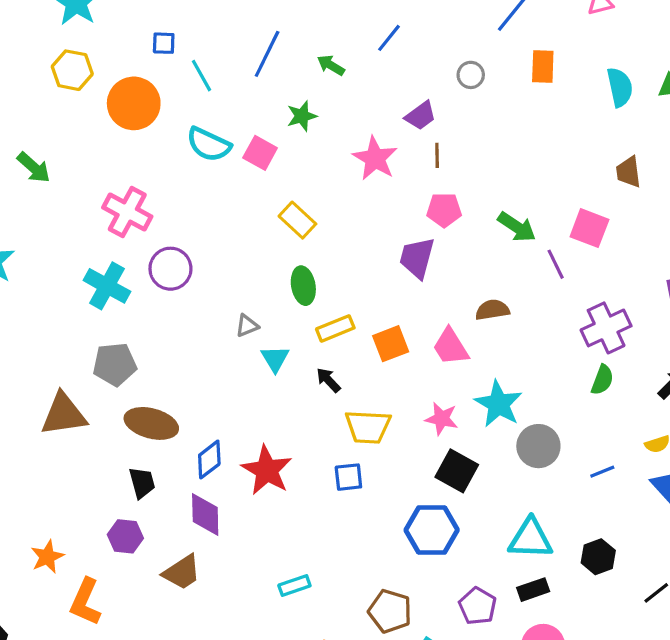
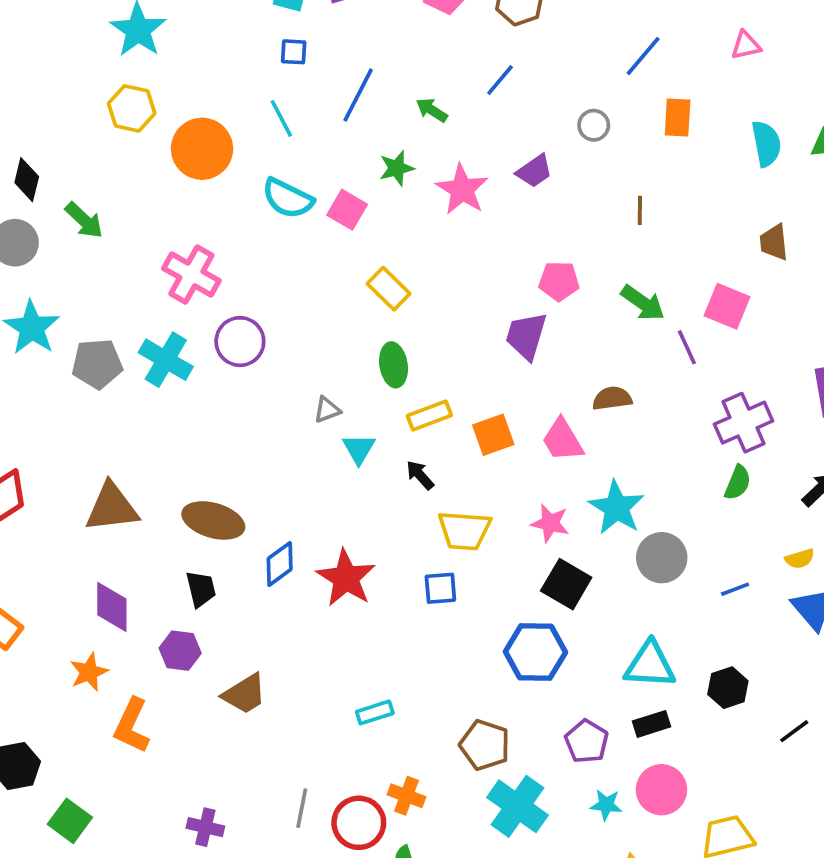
blue square: (164, 43) -> (294, 52), moved
brown line: (437, 155) -> (640, 210), moved
pink star: (375, 158) -> (462, 189), moved
gray pentagon: (115, 364) -> (97, 364), moved
purple diamond: (205, 515) -> (112, 607), moved

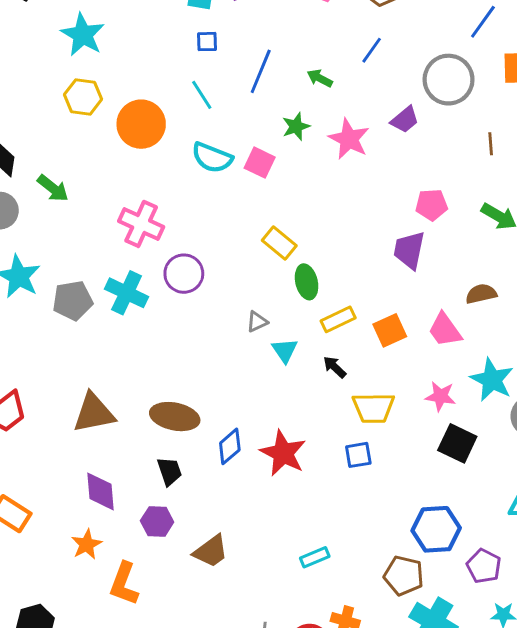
gray circle: (594, 125) -> (449, 80), size x2.0
yellow rectangle: (389, 289) -> (279, 243), moved
blue hexagon: (535, 652) -> (436, 529), moved

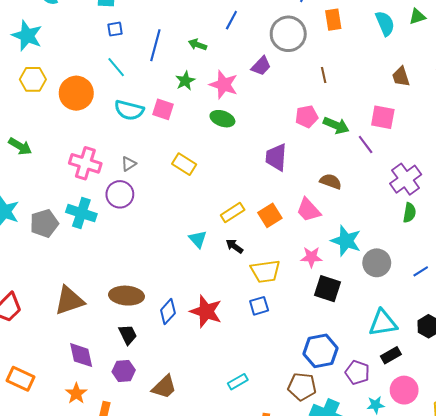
pink pentagon: (431, 205) -> (307, 117), moved
green ellipse: (307, 282) -> (222, 119), moved, turned -50
brown semicircle: (481, 294) -> (331, 181), turned 40
gray triangle: (257, 322) -> (129, 164), moved

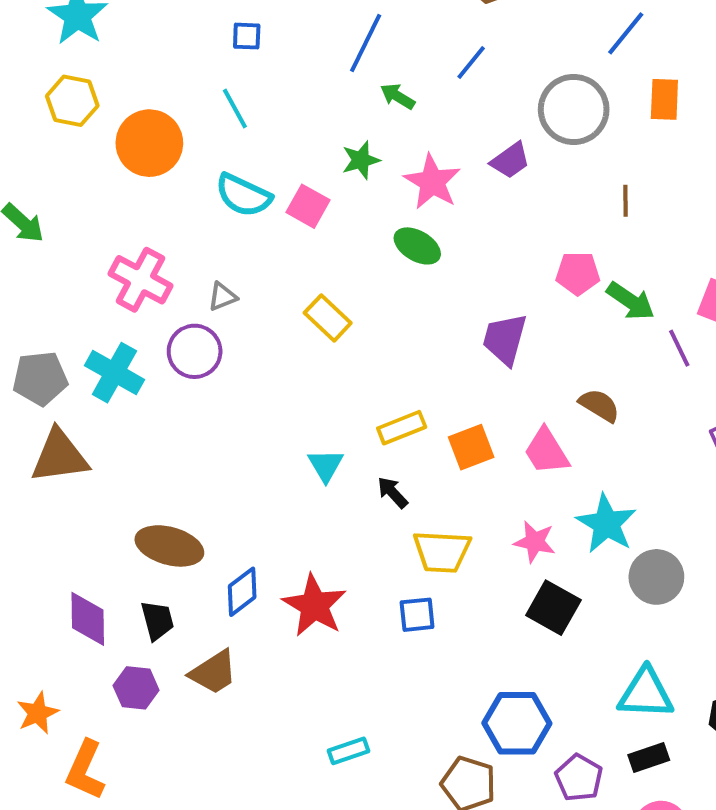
blue line: (155, 45) -> (366, 43), moved
brown triangle: (69, 300) -> (60, 456), moved
purple diamond: (81, 355) -> (88, 619), moved
brown trapezoid: (164, 387) -> (213, 672), moved

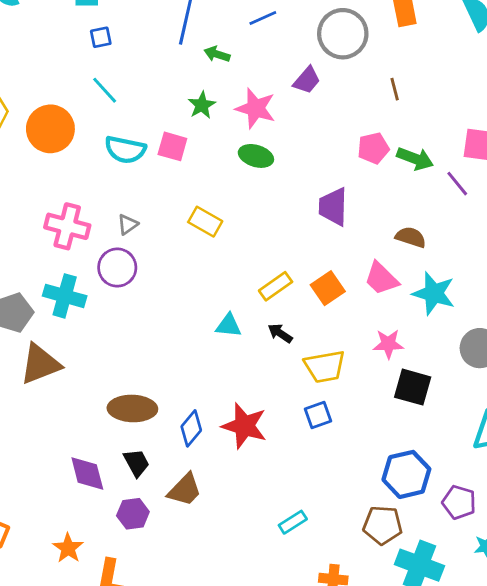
blue line: (471, 62) -> (263, 18), turned 40
cyan triangle: (326, 465) -> (229, 325), turned -40
cyan star: (606, 524) -> (434, 293), moved

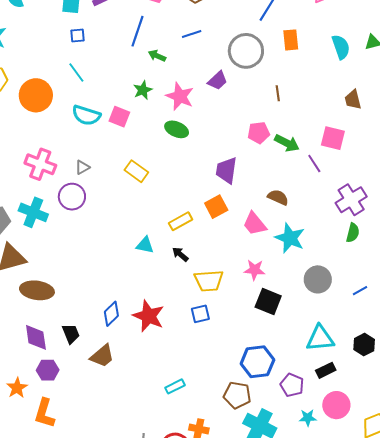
orange square: (328, 288) -> (216, 207), moved
brown ellipse: (132, 408) -> (37, 290), moved
purple hexagon: (133, 514) -> (48, 370), moved

